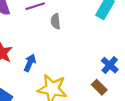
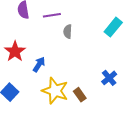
brown rectangle: (99, 87) -> (80, 95), moved

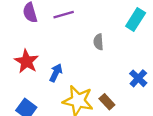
gray semicircle: (68, 32) -> (98, 42), moved

